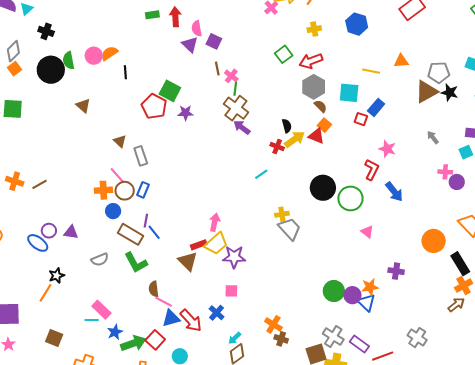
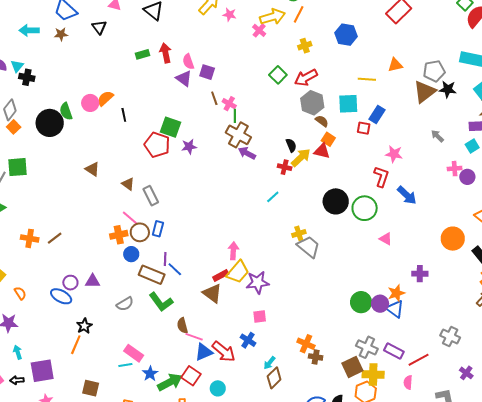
black cross: (46, 31) -> (27, 77), moved
brown triangle: (83, 106) -> (92, 169), moved

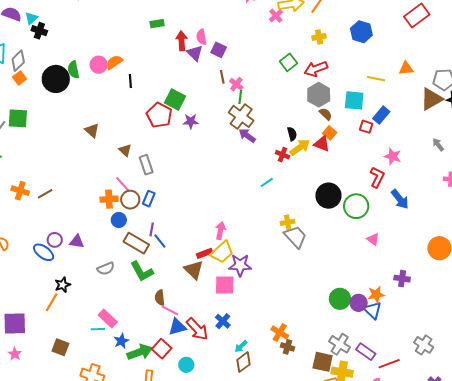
red arrow: (166, 53) -> (182, 41), moved
pink square: (260, 316) -> (225, 285), moved, size x1.5
brown square: (352, 367) -> (323, 362), turned 30

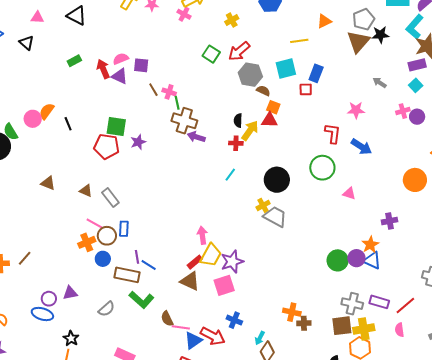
pink semicircle: (201, 37) -> (121, 59), turned 98
black semicircle: (292, 134) -> (238, 120), turned -144
pink star: (393, 156) -> (356, 110), moved
black circle: (328, 196) -> (277, 180), moved

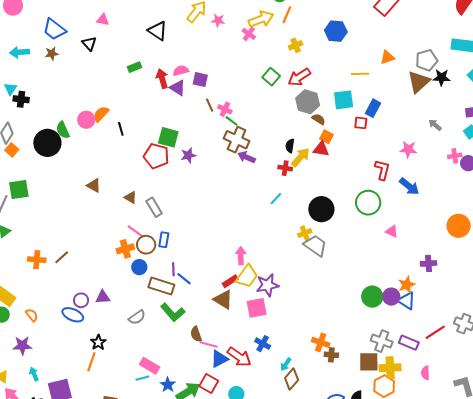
black triangle: (77, 16) -> (158, 31), moved
green line: (177, 103) -> (232, 121), turned -48
red line: (405, 305) -> (435, 332), moved

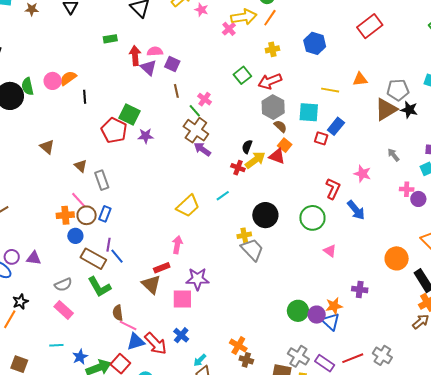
pink cross: (225, 109) -> (205, 99), moved
yellow trapezoid: (247, 276) -> (188, 206), moved
pink rectangle: (150, 366) -> (64, 310), moved

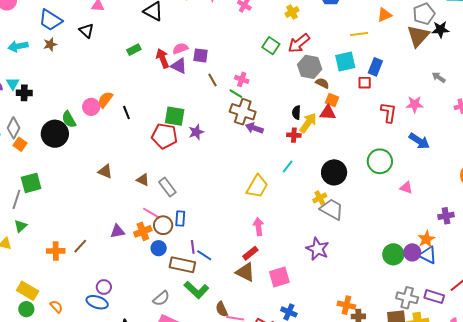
red L-shape: (333, 189) -> (389, 112), moved
purple triangle: (34, 258) -> (117, 231), moved
purple star: (197, 279) -> (318, 249), moved, turned -30

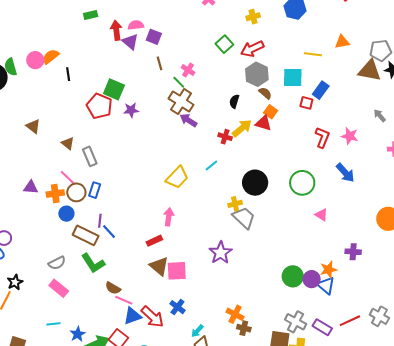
brown triangle: (418, 36) -> (370, 70), turned 45
black semicircle: (296, 112) -> (234, 101), moved
brown triangle: (245, 272) -> (159, 266), moved
brown semicircle: (222, 309) -> (113, 288), turned -49

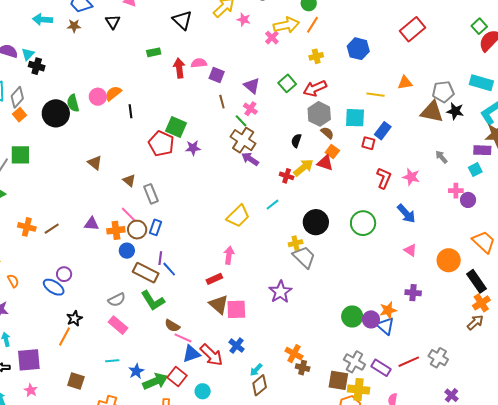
purple triangle: (130, 42) -> (252, 86), moved
pink triangle: (321, 215) -> (410, 250), moved

